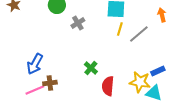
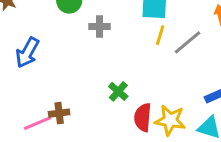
gray cross: (78, 23) -> (100, 27), turned 32
blue arrow: (35, 64) -> (27, 52), moved
yellow star: (140, 82) -> (170, 120), moved

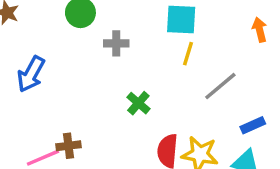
gray line: (188, 42) -> (220, 86), moved
green cross: (118, 91) -> (138, 103), moved

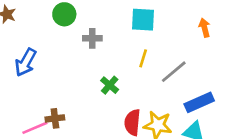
yellow line: (188, 54) -> (143, 58), moved
blue rectangle: (253, 125) -> (199, 102), size x1.5

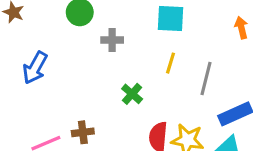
gray line: (174, 72) -> (206, 78), turned -36
brown cross: (55, 118) -> (83, 132), moved

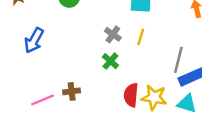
gray cross: (112, 40) -> (113, 34), moved, turned 35
gray line: (206, 78) -> (178, 60), moved

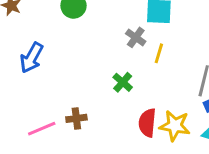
gray cross: (113, 34) -> (136, 37), moved

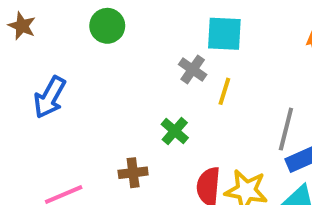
brown cross: (76, 118) -> (133, 173), moved

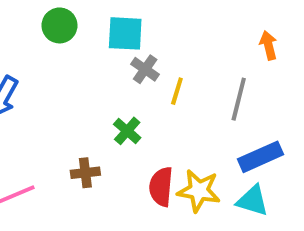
cyan square: (224, 34) -> (125, 33), moved
gray line: (286, 129) -> (239, 99), moved

